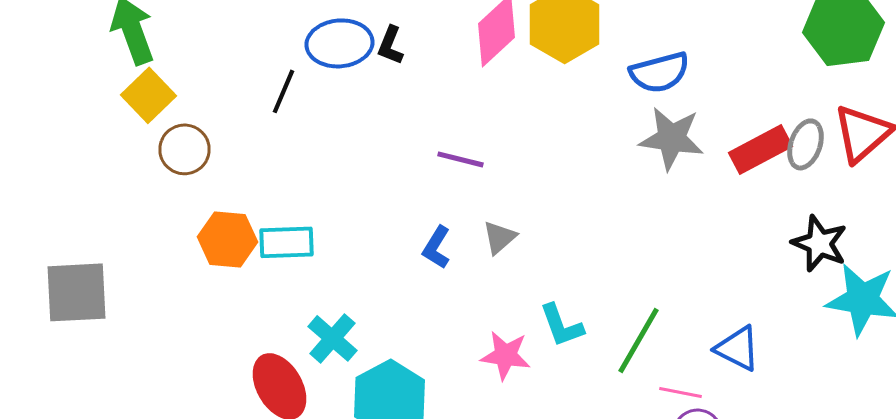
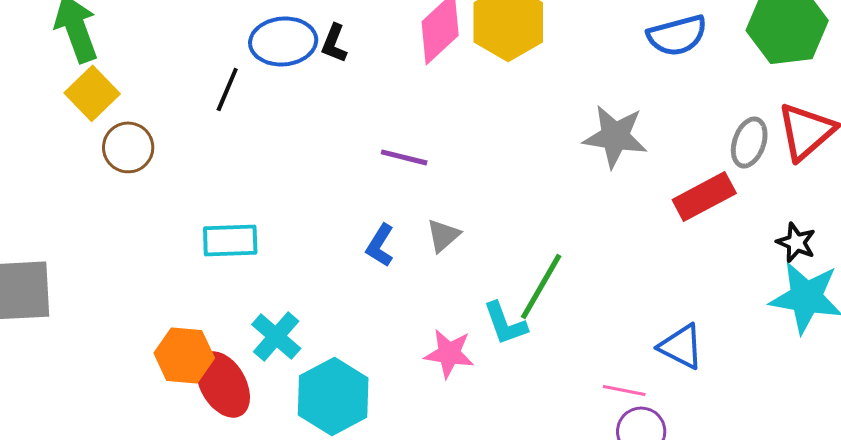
blue semicircle: (660, 72) -> (677, 35), moved
red rectangle: (760, 149) -> (704, 196), moved
orange hexagon: (228, 239) -> (184, 355), moved
black star: (820, 243) -> (796, 242), moved, size x0.7
green line: (638, 340) -> (541, 286), moved

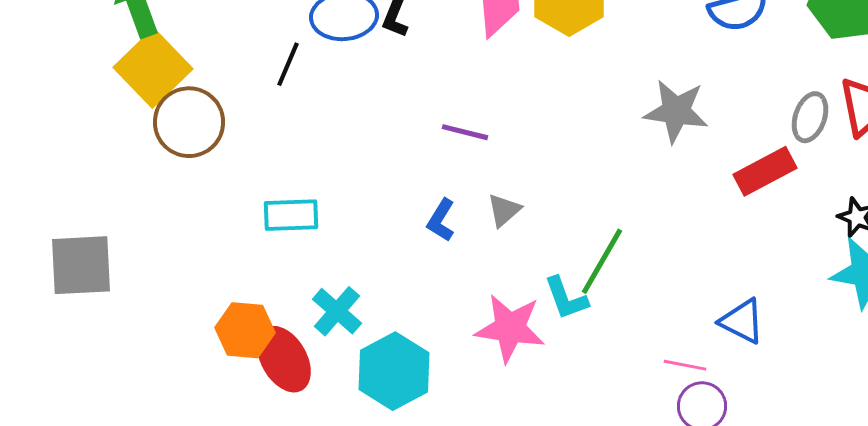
yellow square: (92, 93) -> (153, 68), size x1.4
brown circle: (128, 147) -> (189, 122), size x1.4
pink star: (449, 353) -> (510, 328), size x1.4

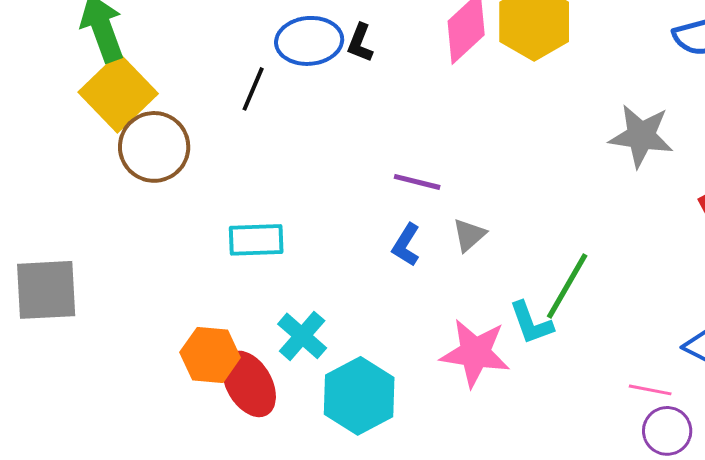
purple line: (465, 132) -> (417, 182), moved

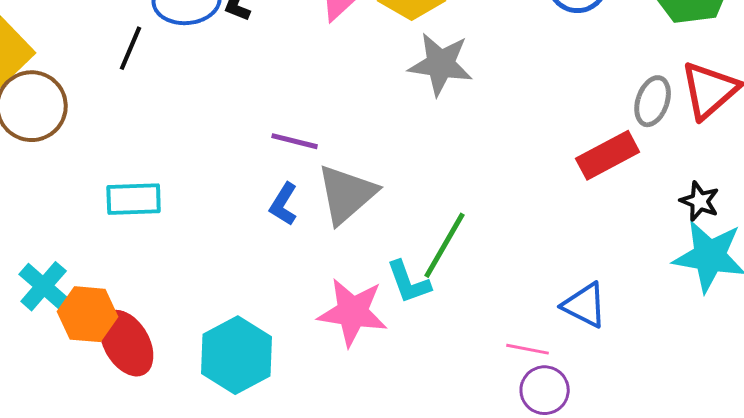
gray star: (641, 136) -> (441, 64), moved
gray triangle: (469, 235) -> (347, 194), size x1.8
cyan cross: (302, 336) -> (44, 286), moved

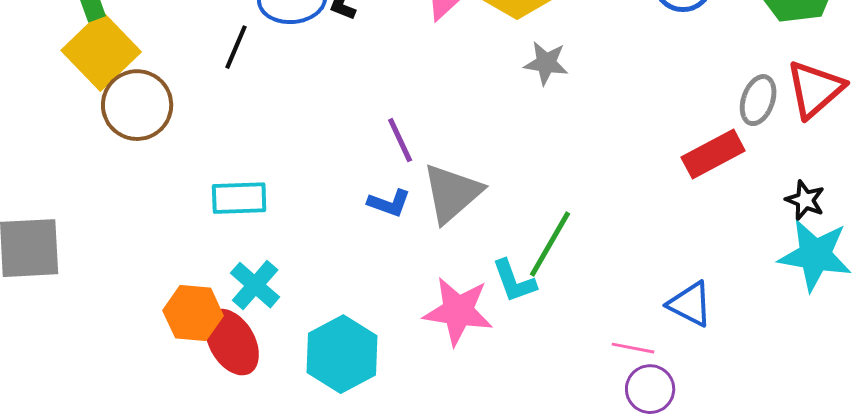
gray star: (441, 64) -> (546, 63), size x0.7
purple line: (295, 141) -> (400, 140), turned 51
blue L-shape: (284, 204) -> (389, 203), turned -102
cyan cross: (44, 286) -> (255, 285), moved

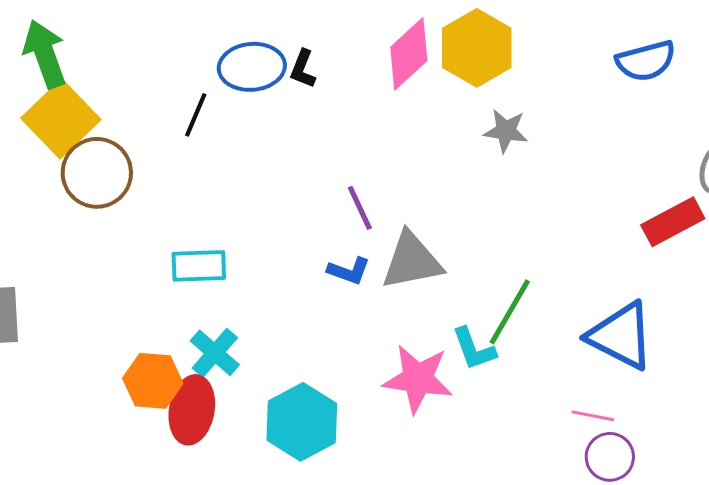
gray triangle: (452, 193) -> (412, 261), turned 30
blue triangle: (690, 304) -> (621, 336), moved, size x1.5
red ellipse: (232, 342) -> (192, 410), turned 40

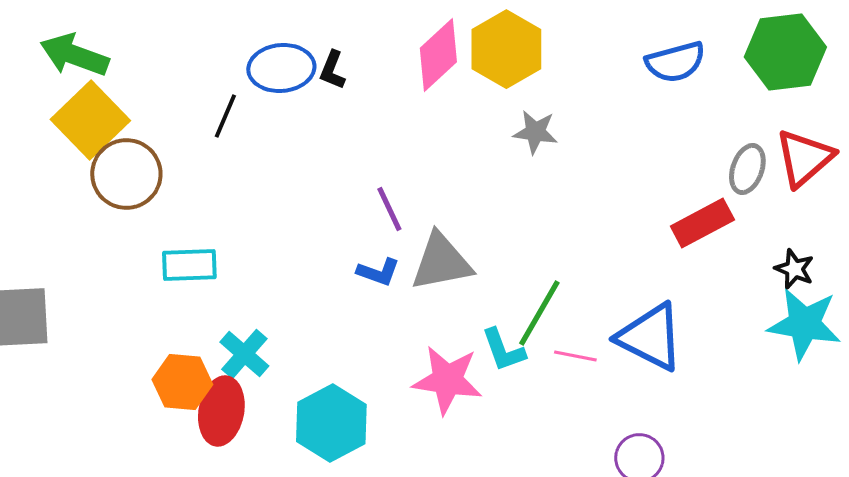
green arrow: (45, 54) -> (74, 55), turned -50
cyan rectangle: (199, 266) -> (189, 265), moved
pink line: (593, 416) -> (575, 356), moved

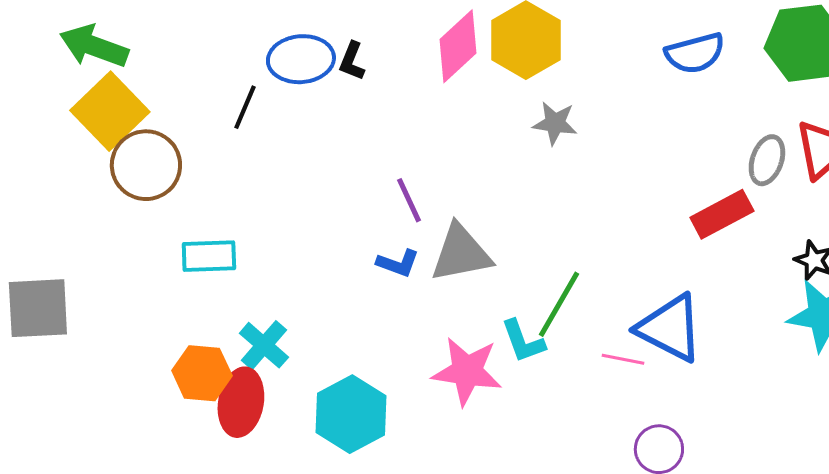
pink line: (575, 356) -> (623, 359), moved

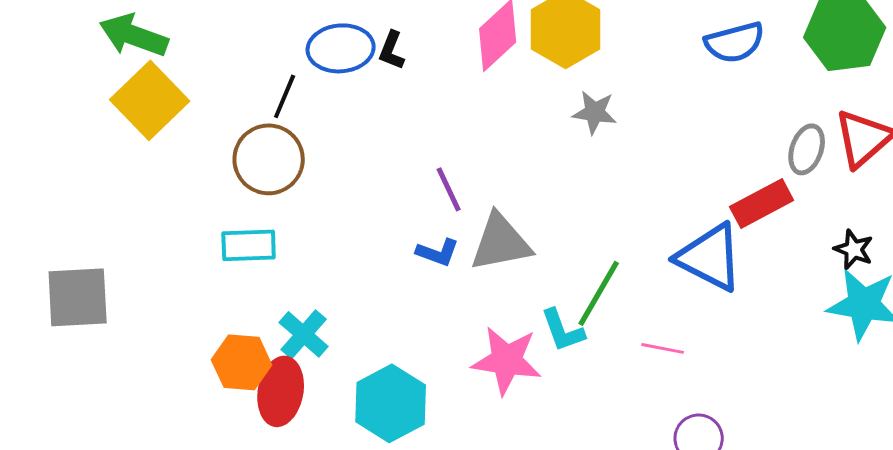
brown circle: (146, 165) -> (269, 159), moved
blue triangle: (670, 328) -> (710, 257), moved

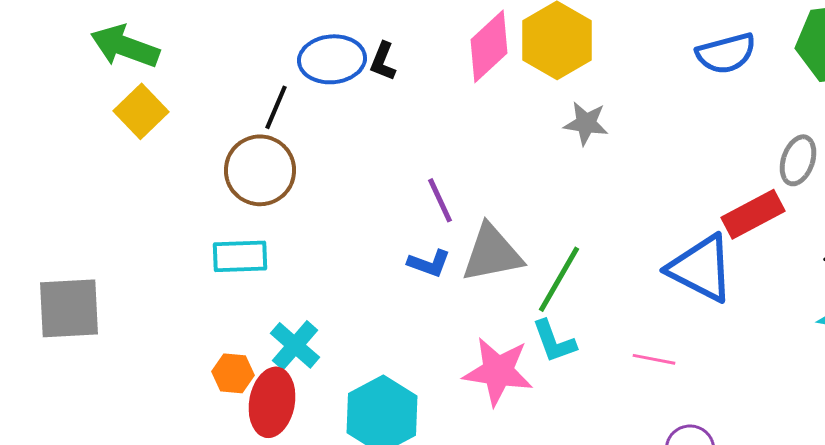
yellow square: (150, 100) -> (141, 111), size x0.7
green line: (599, 293) -> (559, 279), moved
orange hexagon: (242, 362) -> (233, 373), size x0.7

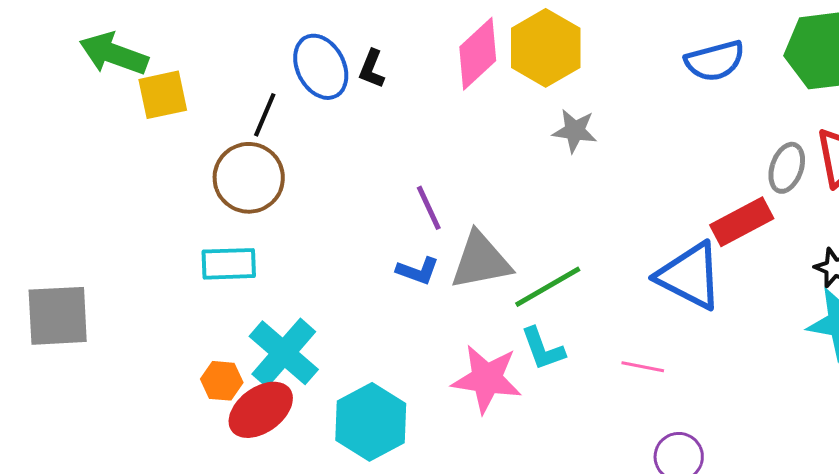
blue ellipse: (332, 59) -> (321, 67), turned 68
yellow square: (141, 111) -> (163, 95), moved, turned 32
green line: (559, 279) -> (548, 287), turned 30
cyan cross: (295, 345) -> (284, 353), size x1.4
red ellipse: (272, 402) -> (261, 410), turned 44

